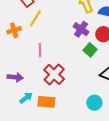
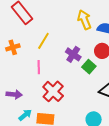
yellow line: (36, 18) -> (43, 41), moved
purple cross: (81, 29) -> (73, 54), moved

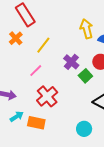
orange cross: (13, 47) -> (16, 38), moved, turned -32
pink line: (39, 67) -> (36, 71), turned 40

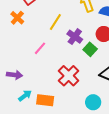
yellow line: (43, 45) -> (55, 22), moved
red cross: (47, 96) -> (69, 76), moved

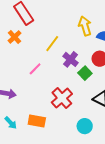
cyan arrow: (25, 96) -> (11, 123), moved, turned 80

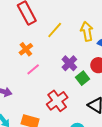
orange cross: (14, 37) -> (26, 49), moved
yellow line: (52, 44) -> (55, 30), moved

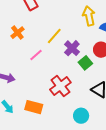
yellow line: (55, 30) -> (54, 36), moved
orange cross: (26, 49) -> (17, 33), moved

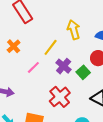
yellow arrow: (89, 16) -> (74, 30), moved
purple cross: (72, 48) -> (64, 66), moved

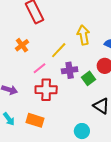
purple cross: (64, 66) -> (70, 70), turned 35
red cross: (60, 97) -> (46, 90), moved, turned 35

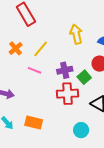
yellow line: (59, 50) -> (41, 49), moved
pink line: (39, 68) -> (35, 70), turned 64
red cross: (46, 90) -> (68, 94), moved

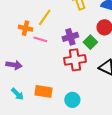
orange cross: (16, 48) -> (26, 28), moved, turned -32
cyan circle: (81, 130) -> (72, 100), moved

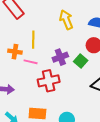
yellow line: (45, 17) -> (33, 40), turned -30
red cross: (75, 60) -> (49, 81), moved

